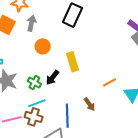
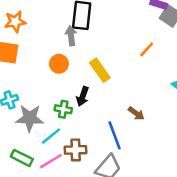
gray arrow: (31, 23) -> (71, 36), moved
orange line: (110, 82) -> (147, 49), moved
cyan line: (37, 103) -> (51, 136), moved

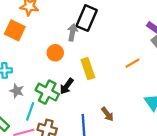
green cross: (63, 109) -> (47, 92), size x1.5
gray star: (30, 118) -> (17, 91), size x0.6
cyan line: (51, 136) -> (30, 111), turned -48

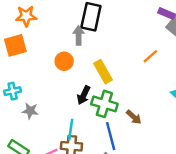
orange square: (15, 30) -> (15, 45), turned -30
green cross: (47, 92) -> (104, 104), moved
cyan line: (30, 111) -> (71, 129), moved

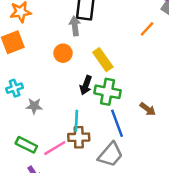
orange line: (150, 56) -> (147, 29), moved
brown arrow: (134, 117) -> (148, 109), moved

